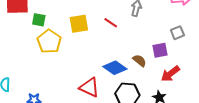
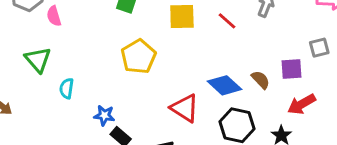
yellow pentagon: (49, 41) -> (138, 56), moved

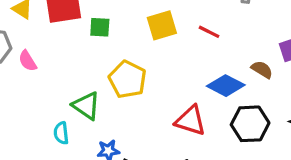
red line: (227, 21) -> (209, 32), moved
green triangle: (38, 60) -> (86, 106), moved

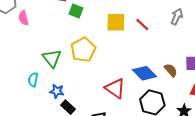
red line: (209, 32) -> (142, 25), moved
cyan semicircle: (61, 133) -> (33, 80), moved

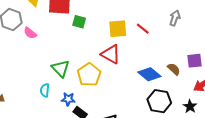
pink semicircle: (23, 18) -> (30, 33), turned -32
yellow pentagon: (83, 50) -> (89, 75), moved
red triangle: (115, 88) -> (111, 54), moved

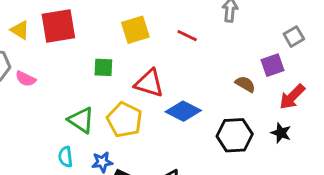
green square: (79, 22) -> (103, 67), moved
yellow square: (118, 29) -> (135, 30), moved
blue diamond: (149, 74) -> (183, 111), moved

